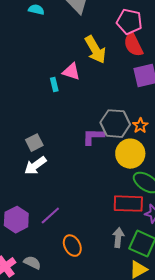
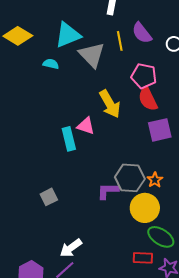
cyan rectangle: (54, 85) -> (69, 139), size x1.6
white arrow: (35, 166) -> (71, 248), moved
red rectangle: (128, 204) -> (143, 258), size x0.7

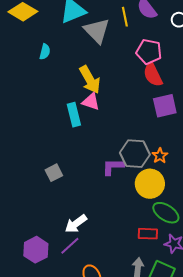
cyan semicircle: (51, 64) -> (45, 52), moved, turned 91
yellow arrow: (110, 104) -> (90, 80), moved

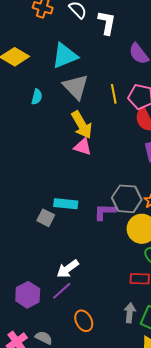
yellow line: (125, 17) -> (114, 94), moved
gray triangle: (97, 31) -> (76, 87), moved
cyan rectangle: (74, 115) -> (66, 204), moved, turned -70
gray square: (54, 173) -> (46, 218), turned -36

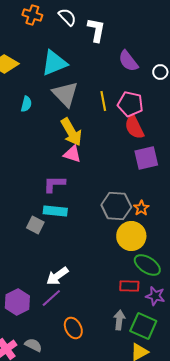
purple L-shape: (105, 212) -> (54, 184), moved

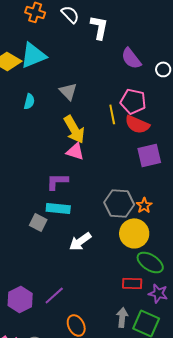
cyan triangle: (54, 63) -> (33, 55), moved
gray triangle: (65, 94) -> (68, 91), size x0.7
yellow line: (103, 101) -> (112, 114), moved
red semicircle: (134, 127) -> (137, 124), turned -40
white arrow: (57, 276) -> (80, 241), moved

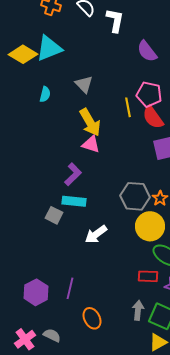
red semicircle: (137, 124) -> (153, 117), turned 30
purple L-shape: (57, 181) -> (73, 174), turned 135
purple line: (54, 295) -> (70, 288), turned -35

